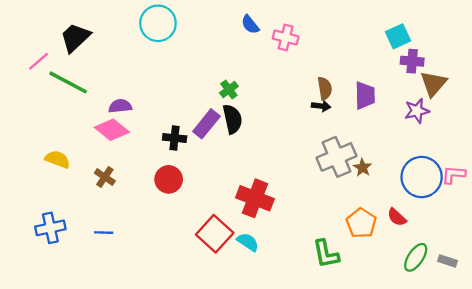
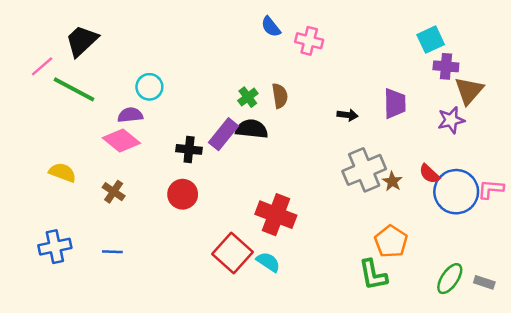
cyan circle: (158, 23) -> (149, 87), moved, size x0.7
brown semicircle: (325, 88) -> (280, 96), moved
black semicircle: (232, 119) -> (252, 129), turned -72
red semicircle: (397, 217) -> (429, 174), moved
green L-shape: (326, 254) -> (373, 275), moved

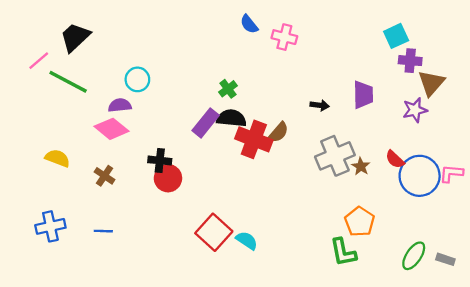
brown semicircle: (280, 96) -> (278, 132), moved, turned 50
black cross: (189, 149) -> (160, 161), moved
red cross: (276, 215) -> (254, 139), moved

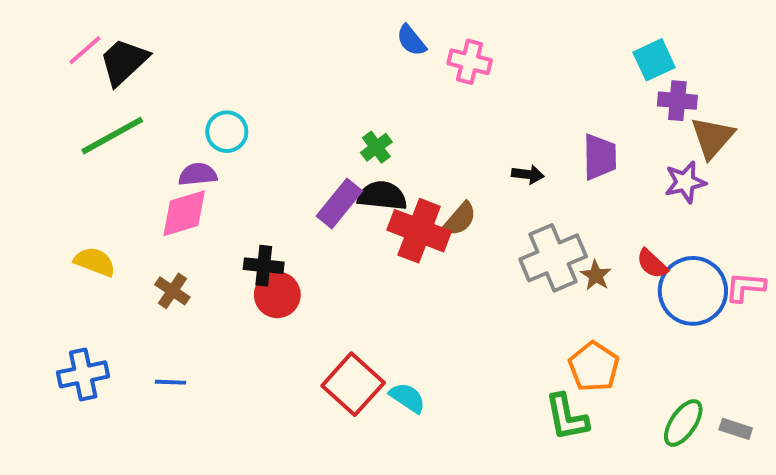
pink line: (39, 61) -> (85, 50), moved
green line: (68, 82) -> (112, 136), turned -57
pink diamond: (112, 129) -> (184, 213), turned -56

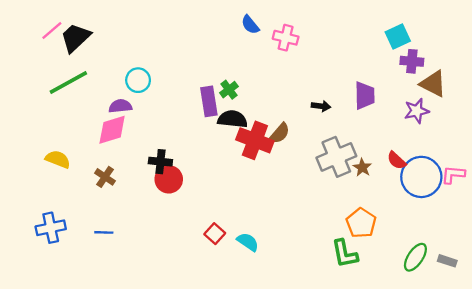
brown triangle: (712, 137) -> (433, 84), turned -44
purple rectangle: (339, 204) -> (209, 101), moved, turned -48
red square: (353, 384) -> (215, 234), size x0.6

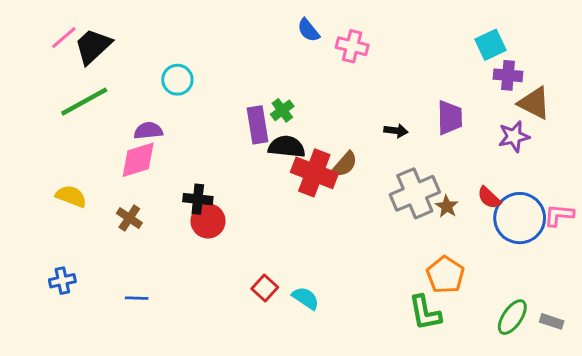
cyan circle: (138, 80) -> (177, 80), moved
blue cross: (51, 228) -> (62, 281), size x0.7
blue line: (104, 232) -> (137, 298), moved

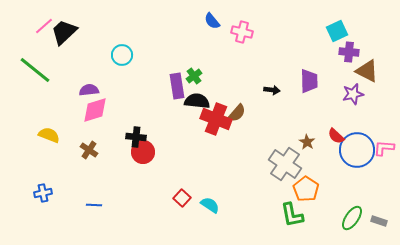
green line: (84, 102) -> (35, 70), moved, turned 68
purple semicircle: (148, 131) -> (89, 90), moved
gray cross: (415, 193) -> (285, 164), moved, turned -32

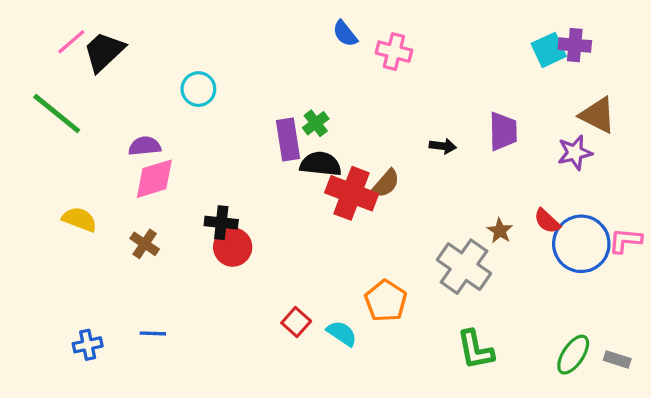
purple cross: (349, 52) -> (575, 45), moved
orange pentagon: (306, 189) -> (386, 301), moved
blue cross: (43, 193) -> (88, 345), moved

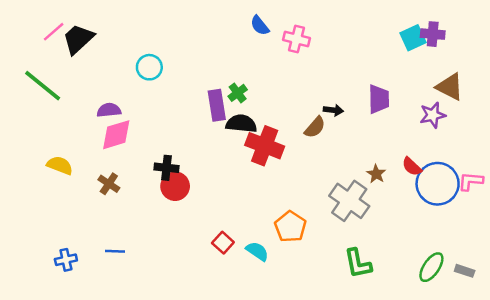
brown semicircle: (386, 184) -> (315, 127), moved

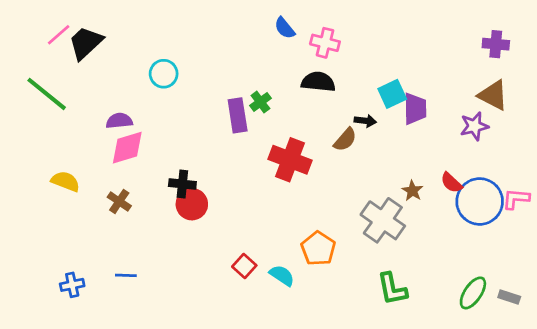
purple cross: (433, 34) -> (496, 44), moved
cyan square: (413, 38) -> (392, 94), moved
black semicircle: (241, 124) -> (318, 82), moved

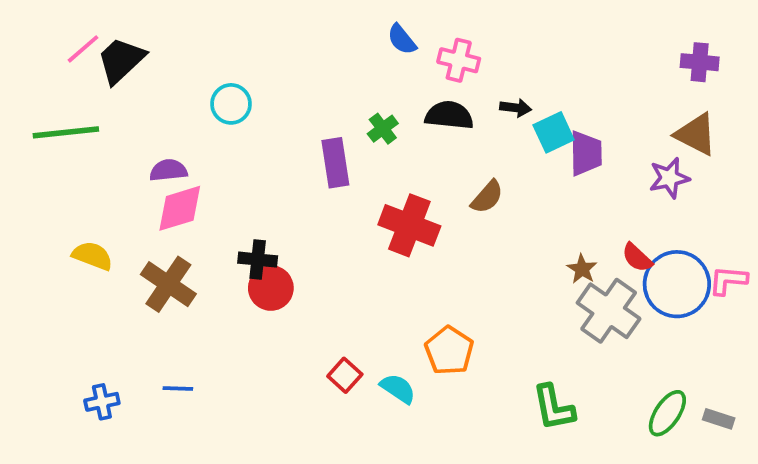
green line: (47, 94) -> (66, 132), turned -45
green cross: (260, 102) -> (383, 129), moved
black arrow: (365, 121) -> (516, 108), moved
brown cross: (119, 201) -> (168, 284), size x1.6
gray cross: (383, 220) -> (609, 311), moved

